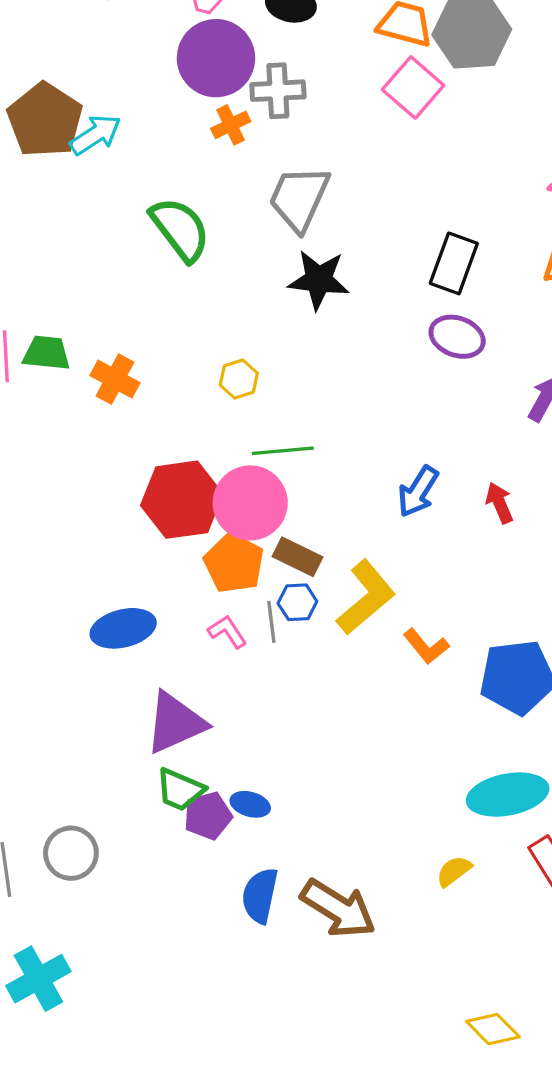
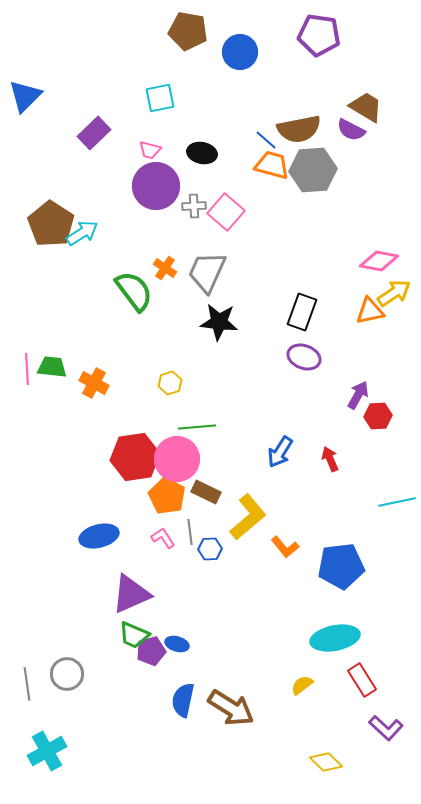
pink square: (413, 87) -> (226, 212), moved
gray cross: (278, 91) -> (194, 206), size x0.7
orange cross: (231, 125) -> (165, 268), moved, turned -30
blue hexagon: (297, 602) -> (210, 549), moved
yellow diamond: (493, 1029) -> (326, 762), moved

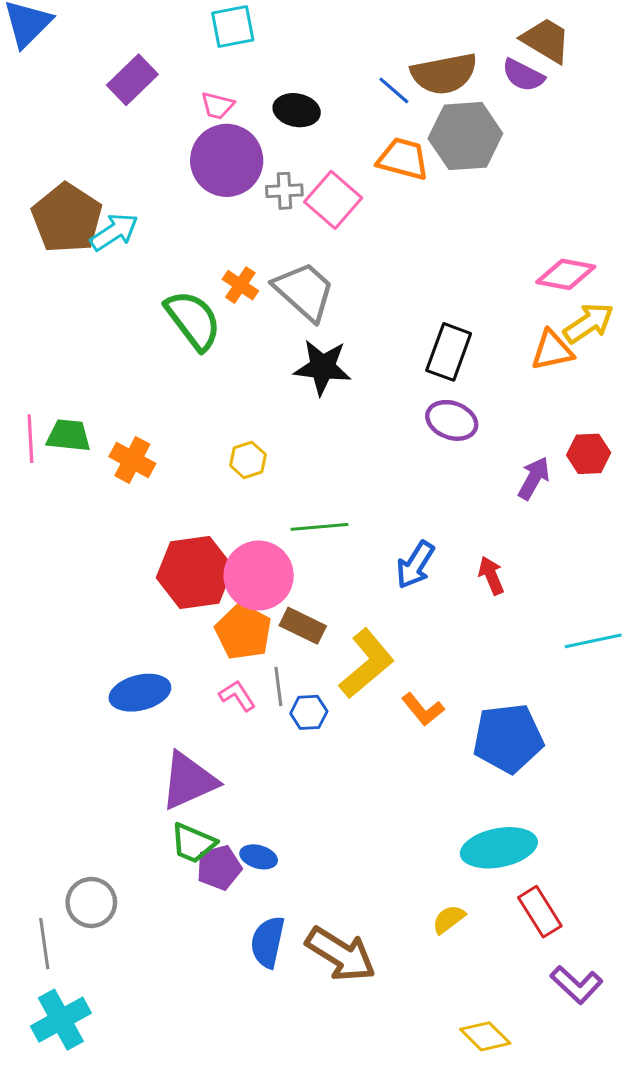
orange trapezoid: (272, 165) -> (403, 159), moved
gray trapezoid: (207, 272) -> (304, 291), turned 108
red hexagon: (378, 416) -> (589, 454), moved
green line: (197, 427) -> (319, 527), moved
gray line: (27, 684) -> (44, 944), moved

